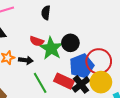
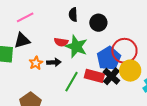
black semicircle: (46, 13) -> (73, 15), moved
black circle: (70, 43) -> (98, 23), moved
green line: (40, 83) -> (72, 82), turned 70

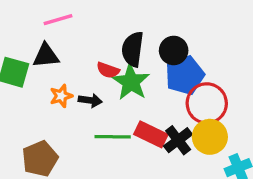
black semicircle: (73, 15) -> (133, 49), moved, size x1.5
blue pentagon: (109, 58) -> (185, 75), moved
green line: (72, 82) -> (113, 137), turned 50

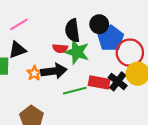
black arrow: (90, 100) -> (54, 71), size x1.6

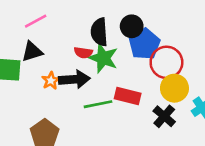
black cross: (118, 81) -> (164, 116), moved

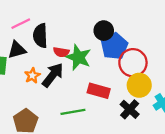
black semicircle: (99, 32) -> (40, 36), moved
black arrow: (74, 79) -> (53, 75), turned -50
green line: (98, 104) -> (73, 112), moved

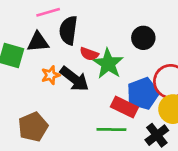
blue pentagon: (114, 46) -> (143, 94), moved
black arrow: (53, 75) -> (74, 79), turned 80
green line: (73, 112) -> (111, 129), moved

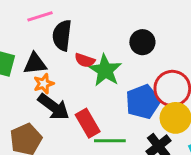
black triangle: (38, 42) -> (35, 64), moved
black arrow: (74, 79) -> (54, 107), moved
red rectangle: (124, 107) -> (88, 123), moved, turned 35

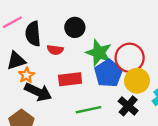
black circle: (142, 42) -> (75, 27), moved
green star: (105, 70) -> (99, 53), moved
red rectangle: (88, 123) -> (70, 79), moved, turned -55

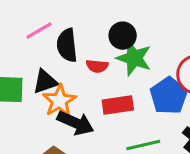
green star: (99, 53) -> (134, 58), moved
orange star: (26, 75) -> (59, 101), size x1.5

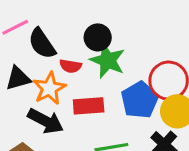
black semicircle: (67, 45) -> (42, 44), turned -32
orange star: (59, 101) -> (49, 88), moved

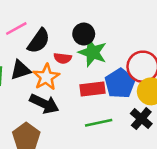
black semicircle: (42, 44) -> (39, 41), turned -108
red rectangle: (89, 106) -> (93, 89), moved

